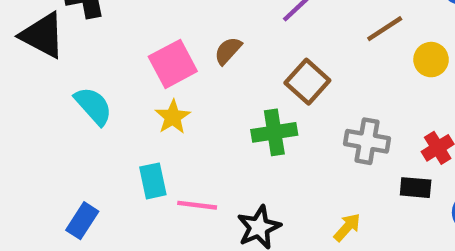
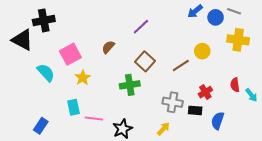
brown line: (385, 29) -> (181, 65), moved
pink square: (173, 64) -> (70, 54), moved
gray cross: (367, 141) -> (173, 102), moved

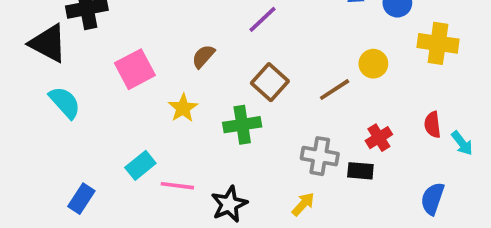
cyan semicircle: (46, 73) -> (65, 102), moved
yellow star: (83, 78) -> (183, 108), moved
cyan rectangle: (73, 107) -> (140, 165), turned 63
blue semicircle: (218, 121) -> (433, 199), moved

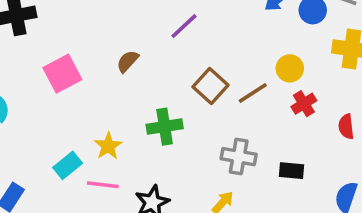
brown square: (270, 82) -> (210, 86), moved
yellow star: (183, 108) -> (108, 146), moved
red cross: (379, 138) -> (304, 104), moved
black rectangle: (360, 171) -> (292, 171), moved

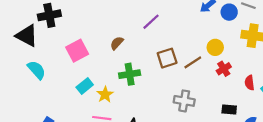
brown square: (210, 86) -> (167, 58), turned 30
green cross: (165, 127) -> (130, 74), moved
cyan rectangle: (68, 165) -> (85, 86), moved
black rectangle: (292, 171) -> (229, 109), moved

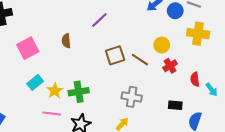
brown semicircle: (117, 43) -> (66, 41), turned -48
brown line: (193, 62) -> (140, 60), turned 66
green cross: (130, 74) -> (79, 92), moved

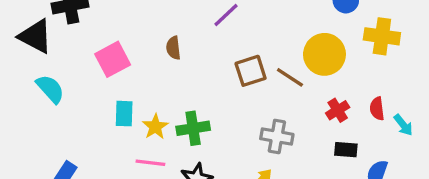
yellow circle: (162, 45) -> (324, 54), size x1.6
red cross: (170, 66) -> (338, 110), moved
cyan rectangle: (35, 82) -> (124, 114), turned -49

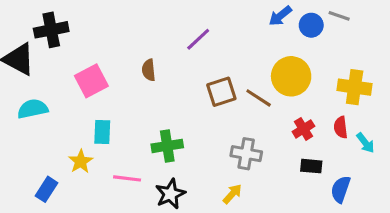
yellow cross: (382, 36) -> (355, 87), moved
cyan semicircle: (50, 89) -> (33, 109), turned -60
yellow star: (155, 127) -> (81, 161), moved

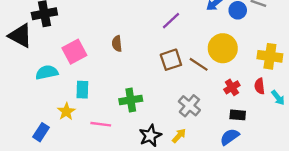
purple line: (198, 39) -> (171, 21), moved
cyan semicircle: (33, 109) -> (47, 72), moved
gray cross: (246, 154) -> (189, 106), turned 30
blue semicircle: (341, 189) -> (230, 137), moved, turned 36
black star: (170, 194) -> (150, 136), moved

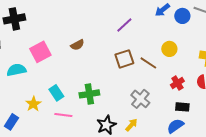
brown semicircle: (117, 44) -> (77, 45), turned -112
yellow circle: (223, 48) -> (169, 49), size x0.6
cyan rectangle: (82, 90) -> (56, 93), moved, turned -35

